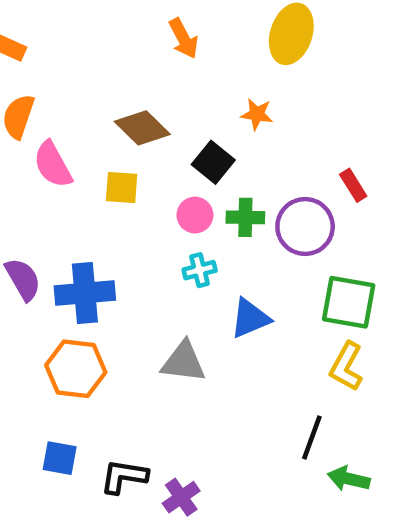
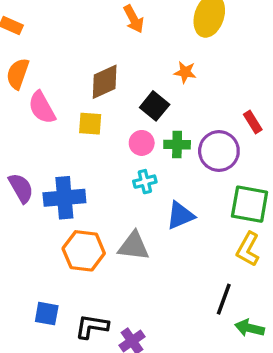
brown diamond: (142, 128) -> (105, 82), turned -69
orange hexagon: (76, 369) -> (84, 251), moved

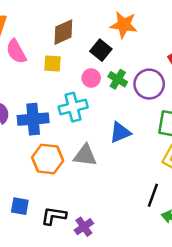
orange star: (185, 72) -> (124, 25), size x1.6
green cross: (177, 145) -> (118, 79), turned 30
cyan cross: (145, 182) -> (73, 107), moved, size x1.6

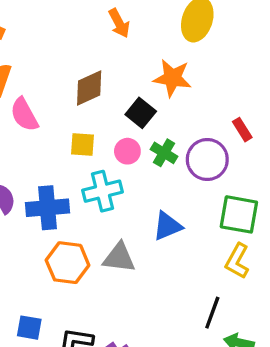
yellow square: (52, 64) -> (82, 145), moved

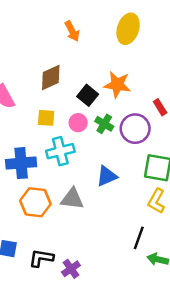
orange star: (172, 78) -> (117, 85), moved

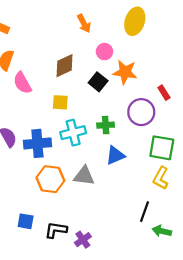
pink circle: (78, 123) -> (104, 52), moved
green cross: (104, 124) -> (106, 125), moved, turned -35

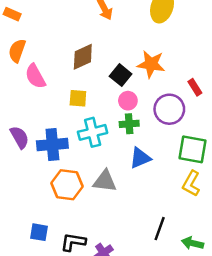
pink circle: (104, 52) -> (128, 101), moved
black line: (145, 212) -> (160, 229), moved

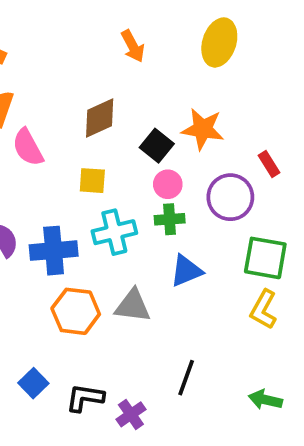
black line: (160, 229) -> (186, 378), moved
blue square: (39, 232) -> (33, 383), turned 36

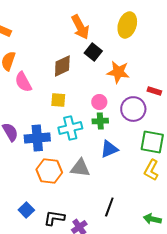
orange arrow: (133, 46) -> (80, 27), size x1.4
black square: (157, 146) -> (93, 52), moved
red rectangle: (269, 164) -> (154, 91), turned -40

